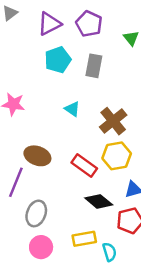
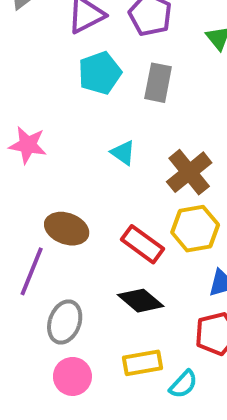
black diamond: (99, 201) -> (141, 301), moved
cyan semicircle: (109, 252) -> (183, 384), turned 60

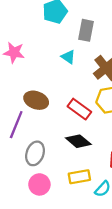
gray rectangle: (158, 83) -> (86, 30), moved

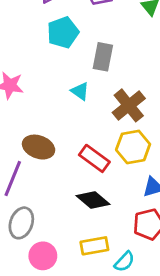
gray ellipse: (35, 153) -> (21, 223), moved

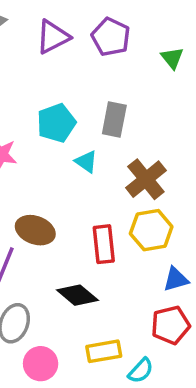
cyan pentagon: (63, 32) -> (56, 123), moved
red rectangle: (94, 158) -> (104, 244), turned 48
black diamond: (93, 200) -> (77, 295), moved

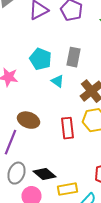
cyan pentagon: (56, 123) -> (40, 59), turned -30
black diamond: (77, 295) -> (44, 174), moved

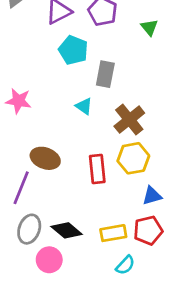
cyan pentagon: (40, 59) -> (73, 50), moved
yellow rectangle: (68, 189) -> (113, 233), moved

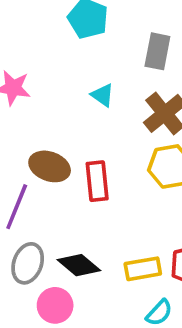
gray rectangle: (105, 74) -> (157, 51), moved
red rectangle: (97, 169) -> (97, 181), moved

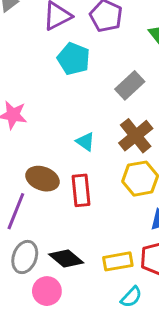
gray rectangle: (157, 51) -> (130, 85), turned 36
cyan triangle: (103, 95) -> (85, 142), moved

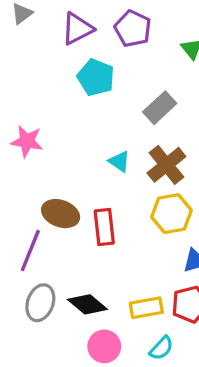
cyan triangle: (85, 142) -> (119, 161), moved
pink circle: (47, 291) -> (104, 346), moved

